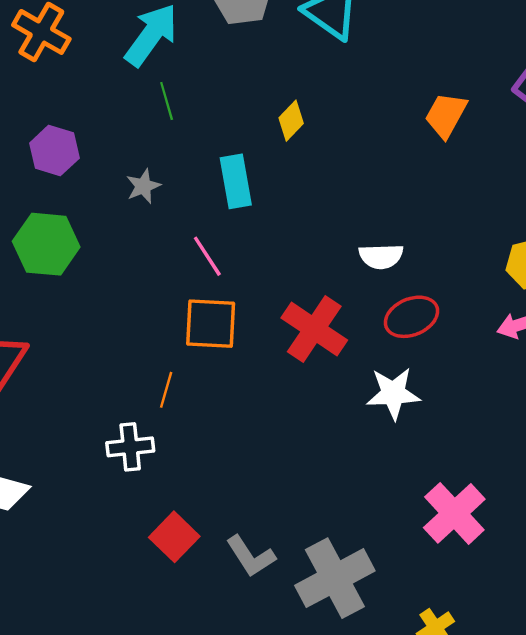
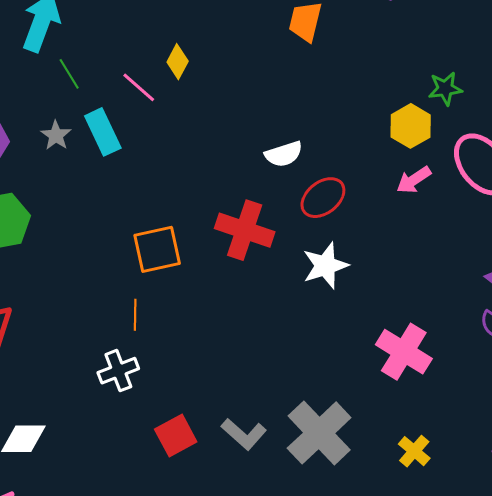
cyan rectangle: (236, 181) -> (103, 132), moved
gray star: (143, 186) -> (56, 135), moved
pink line: (207, 256) -> (139, 87), moved
red square: (174, 537) -> (176, 435), turned 33

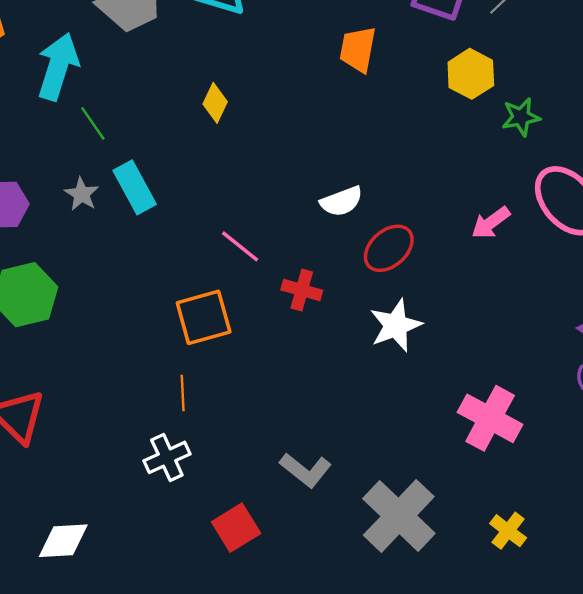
pink line: (139, 87) -> (240, 246), moved
yellow hexagon: (411, 126) -> (471, 74), moved
red cross: (245, 230) -> (302, 290), size x0.6
gray L-shape: (244, 434) -> (306, 470), moved

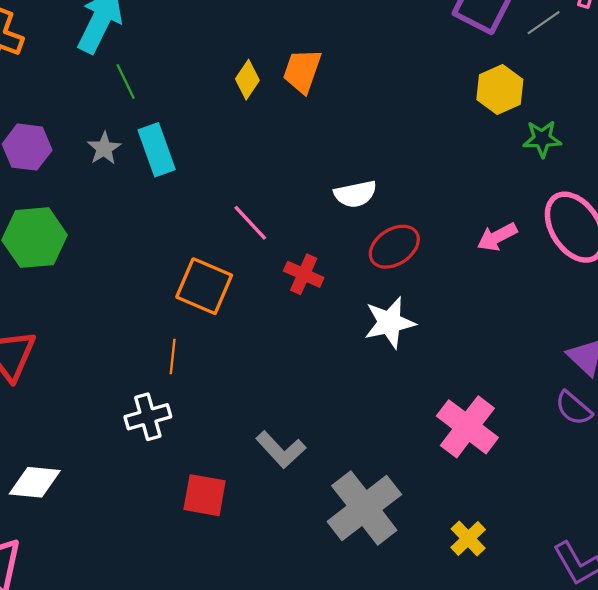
orange trapezoid: (358, 49) -> (302, 71), moved
orange square: (204, 317) -> (204, 286), turned 30
red square: (236, 528) -> (205, 495), turned 33

